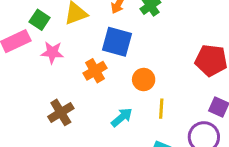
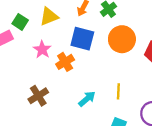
pink star: (52, 52) -> (42, 49), moved, turned 30
orange circle: (144, 80) -> (122, 39), moved, size x1.5

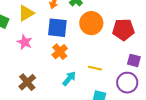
orange cross: (65, 62) -> (60, 52), moved
yellow line: (118, 91) -> (95, 68), turned -72

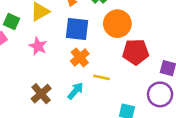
red pentagon: (123, 30) -> (136, 52), moved
yellow line: (95, 68) -> (101, 77), moved
cyan arrow: (69, 78) -> (76, 91), moved

